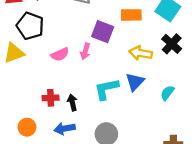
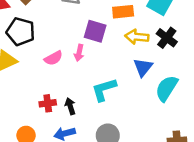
yellow arrow: (141, 53) -> (137, 37), moved
blue triangle: (135, 82) -> (143, 67), moved
cyan semicircle: (167, 93) -> (167, 88), size x1.6

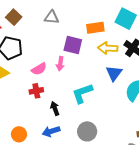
red cross: (48, 103) -> (36, 91), moved

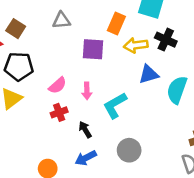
orange rectangle: (95, 28) -> (116, 23), turned -48
pink arrow: (60, 64) -> (87, 91), moved
blue triangle: (114, 73) -> (149, 74), turned 48

